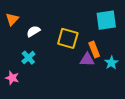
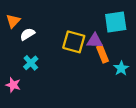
white semicircle: (33, 31) -> (27, 34), moved
purple triangle: (87, 60) -> (95, 41), moved

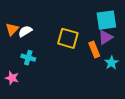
orange triangle: (13, 21) -> (12, 29), moved
purple triangle: (95, 41) -> (105, 37), moved, turned -35
cyan cross: (31, 63) -> (28, 58), turned -32

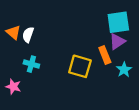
orange triangle: (12, 29) -> (13, 32), turned -32
white semicircle: (25, 31) -> (28, 35), turned -40
yellow square: (68, 38) -> (80, 66), moved

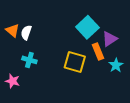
cyan square: (118, 22) -> (87, 27), moved, turned -35

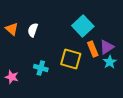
white semicircle: (26, 33) -> (33, 30), moved
purple triangle: (110, 39) -> (107, 47), moved
cyan cross: (29, 60) -> (41, 68), moved

